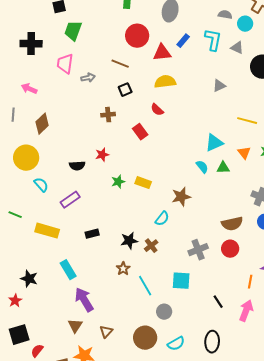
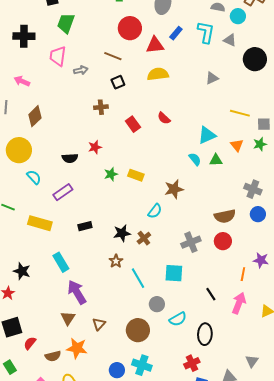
red semicircle: (157, 110) -> (164, 118), moved
cyan semicircle: (176, 344) -> (178, 319), moved

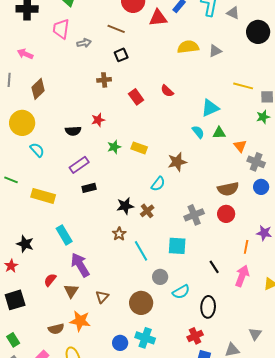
yellow semicircle: (158, 74) -> (188, 47), moved
orange triangle: (237, 145) -> (240, 146), moved
purple rectangle: (63, 192) -> (79, 165), moved
black rectangle: (85, 226) -> (89, 188), moved
red semicircle: (30, 343) -> (50, 280), moved

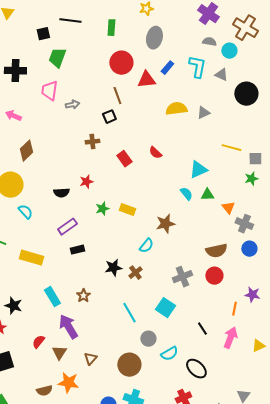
brown line: (116, 29) -> (117, 96), moved, turned 48
brown star: (119, 234) -> (83, 296), moved
cyan square: (177, 246) -> (165, 308), turned 30
black ellipse: (208, 307) -> (196, 369), turned -50

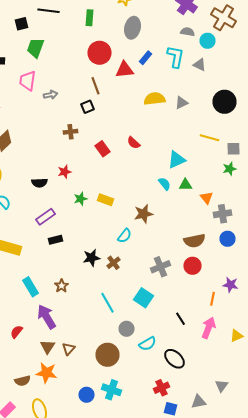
black circle: (246, 94) -> (224, 102), moved
gray cross: (244, 224) -> (222, 214), turned -30
brown triangle: (59, 353) -> (48, 347), moved

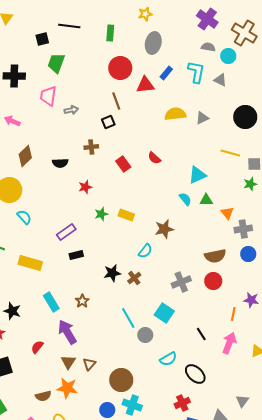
black semicircle: (40, 183) -> (60, 163), moved
gray circle: (126, 329) -> (145, 335), moved
brown circle: (108, 355) -> (121, 380), moved

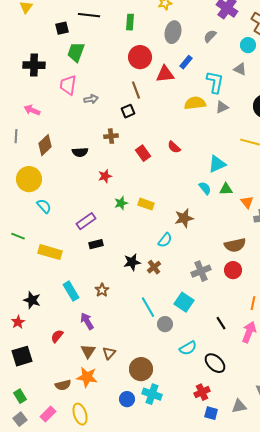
gray semicircle: (208, 47) -> (210, 36), moved, turned -56
cyan L-shape: (196, 72) -> (215, 82), moved
purple arrow: (67, 332) -> (87, 321), size x0.7

